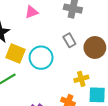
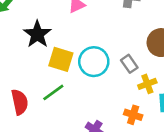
gray rectangle: (69, 40) -> (129, 64), moved

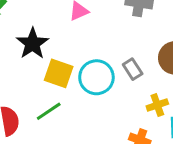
gray rectangle: (129, 64) -> (133, 69), moved

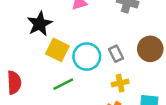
yellow cross: (157, 105) -> (120, 83), moved
green line: (49, 111) -> (63, 84), moved

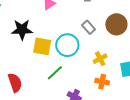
black star: (40, 24) -> (22, 30), turned -30
gray rectangle: (116, 54) -> (89, 27), moved

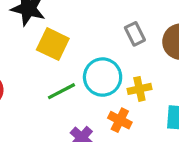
cyan circle: (67, 45) -> (103, 77), moved
orange cross: (102, 82) -> (120, 120), moved

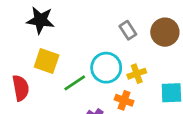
yellow square: (53, 44) -> (47, 61), moved

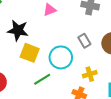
yellow square: (47, 61) -> (30, 53), moved
cyan circle: (106, 68) -> (61, 57), moved

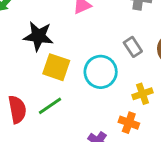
green line: (42, 79) -> (50, 106), moved

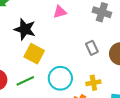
cyan circle: (101, 72) -> (60, 78), moved

